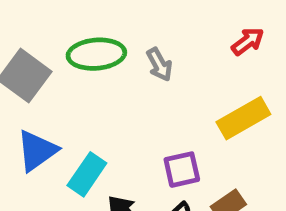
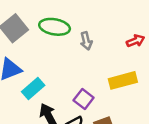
purple square: (182, 170) -> (84, 99), turned 36

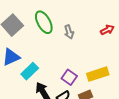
green ellipse: (55, 27) -> (44, 22), turned 55
yellow rectangle: (123, 80) -> (98, 74), moved

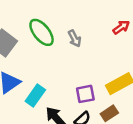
purple square: (69, 77) -> (85, 94), turned -35

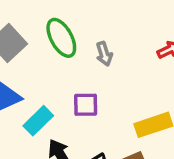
purple square: (85, 94) -> (86, 105), moved

